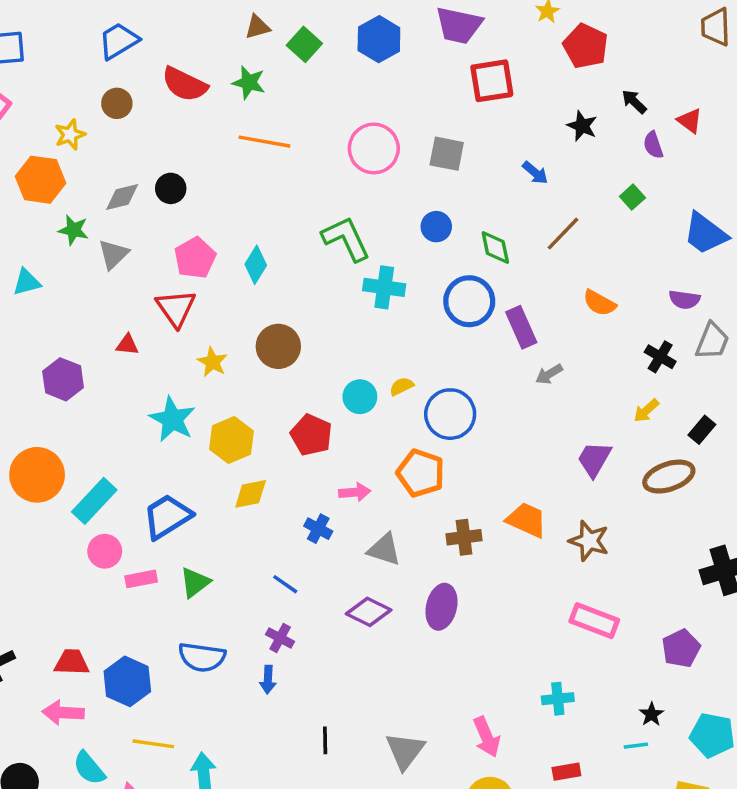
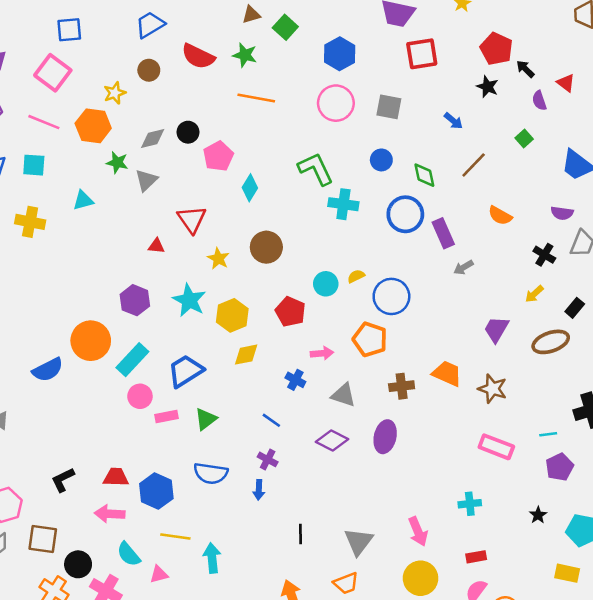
blue hexagon: (379, 39) -> (340, 54), moved
red pentagon: (586, 46) -> (496, 49), moved
pink pentagon: (195, 258) -> (218, 156), moved
purple hexagon: (63, 379) -> (135, 300), moved
cyan line: (636, 746) -> (548, 434), moved

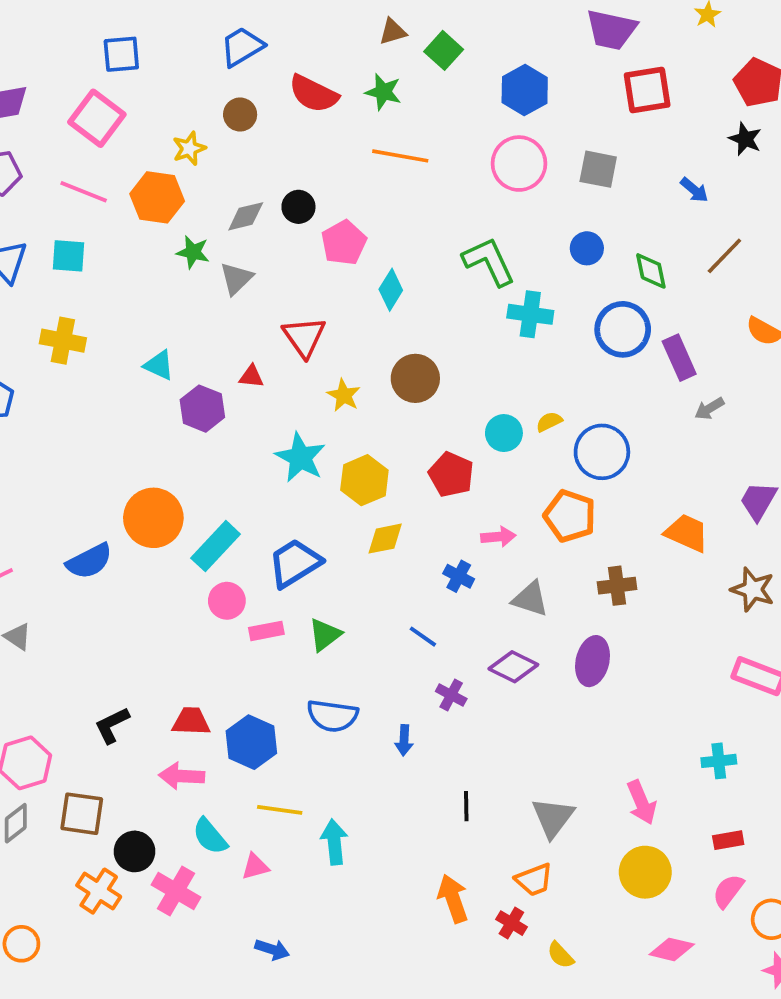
cyan triangle: (83, 200) -> (159, 365), moved, turned 40
purple hexagon: (135, 300) -> (202, 409), moved
orange trapezoid: (447, 374) -> (687, 533), moved
purple cross: (268, 459) -> (451, 695), moved

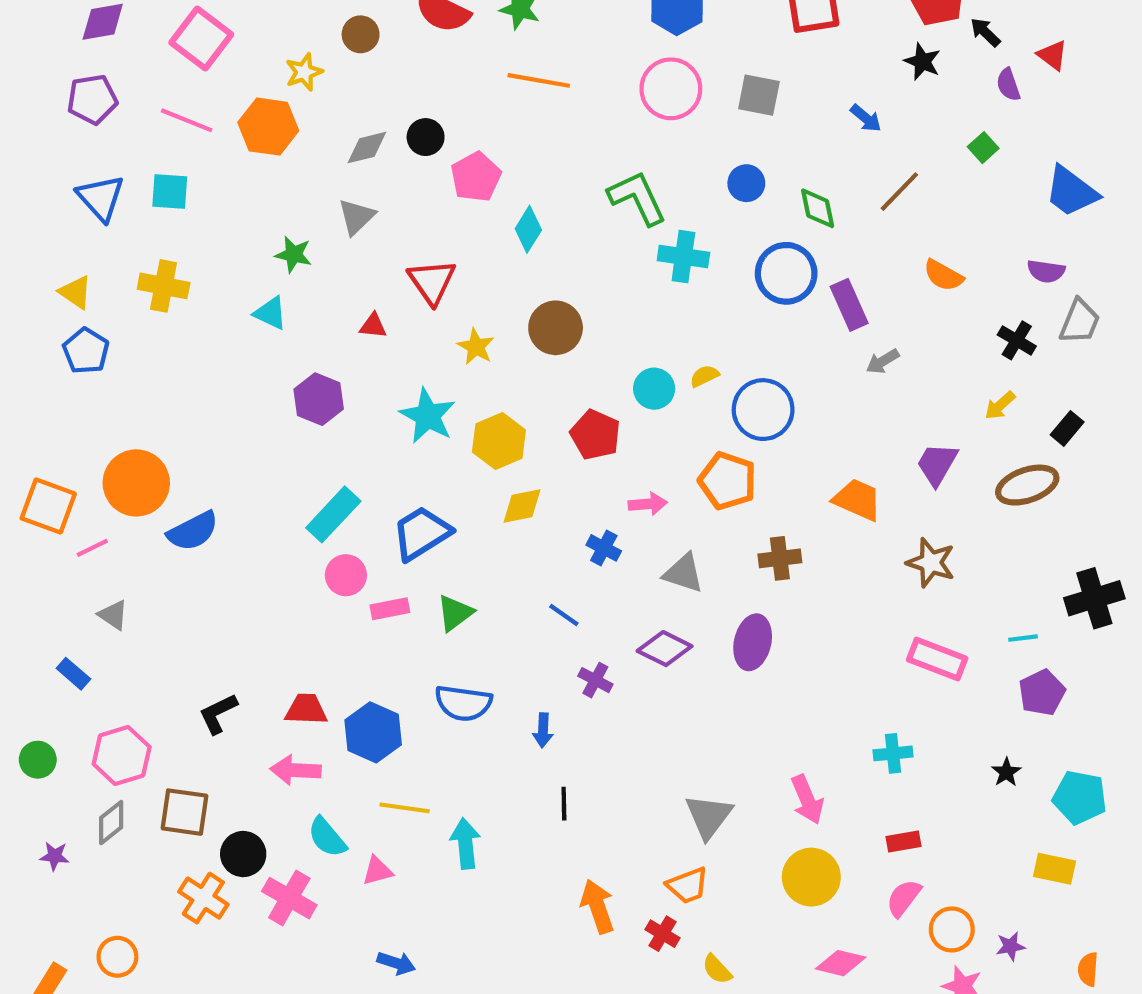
green star: (193, 252) -> (293, 254), moved
purple hexagon: (202, 409) -> (319, 399), moved
orange circle: (153, 518) -> (136, 483), moved
black line: (466, 806) -> (564, 804), moved

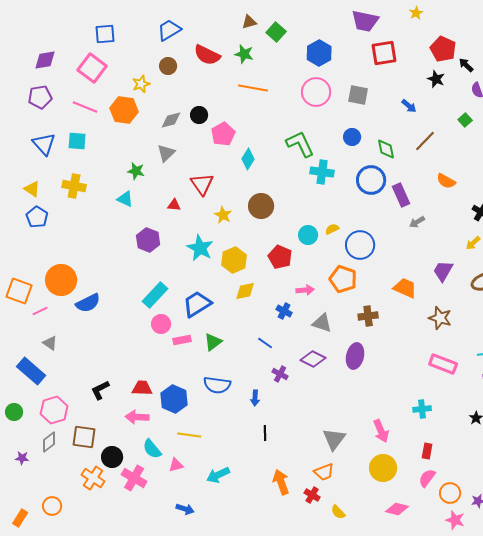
blue rectangle: (73, 674) -> (31, 371), size x1.8
red rectangle: (904, 841) -> (427, 451), turned -70
cyan arrow: (465, 844) -> (218, 475), moved, turned -110

